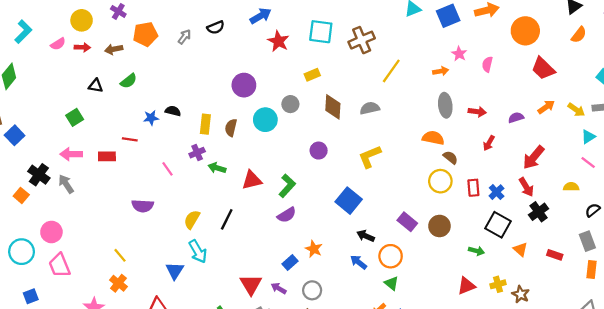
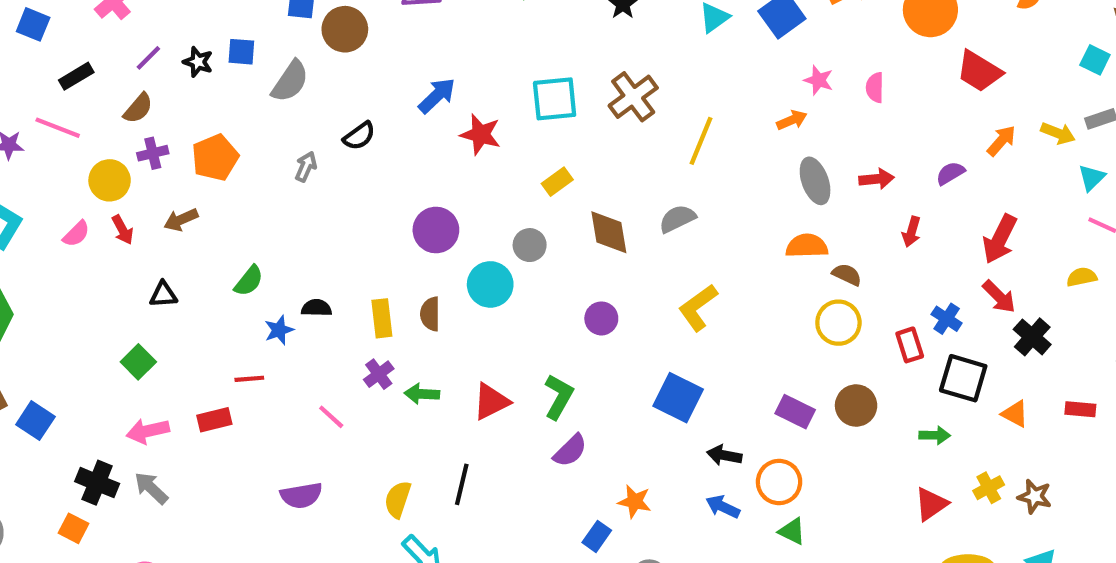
purple cross: (118, 11) -> (153, 153), moved, turned -32
orange pentagon: (145, 34) -> (215, 158), moved
red arrow: (82, 47) -> (123, 230), turned 72
green semicircle: (129, 81) -> (249, 281), moved
red rectangle: (473, 188) -> (910, 345), moved

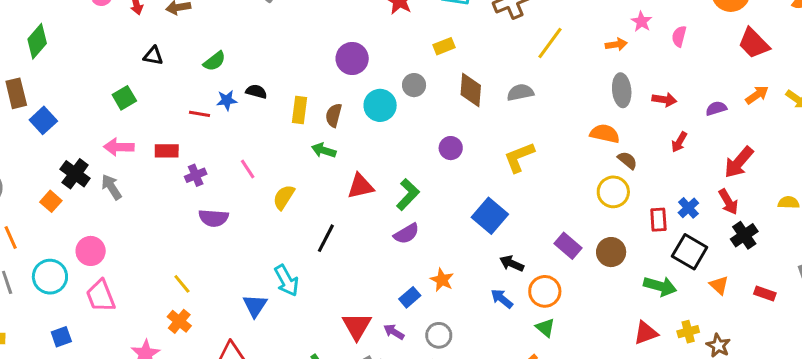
purple cross: (379, 374) -> (196, 175), moved
red line: (249, 379) -> (200, 114), moved
green arrow: (422, 394) -> (324, 150), moved
green arrow: (935, 435) -> (660, 286), size x1.5
yellow semicircle: (398, 499) -> (284, 197), moved

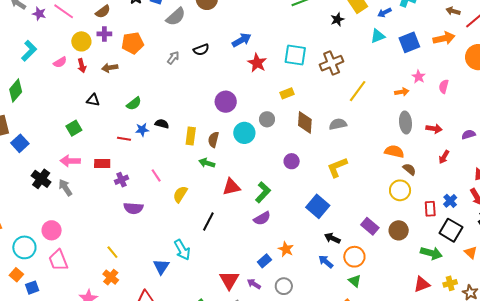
orange square: (51, 201) -> (16, 275), moved

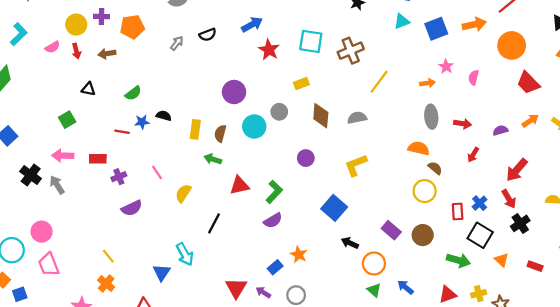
purple semicircle: (133, 208) -> (132, 208), turned -30
blue arrow: (326, 262) -> (405, 287), moved

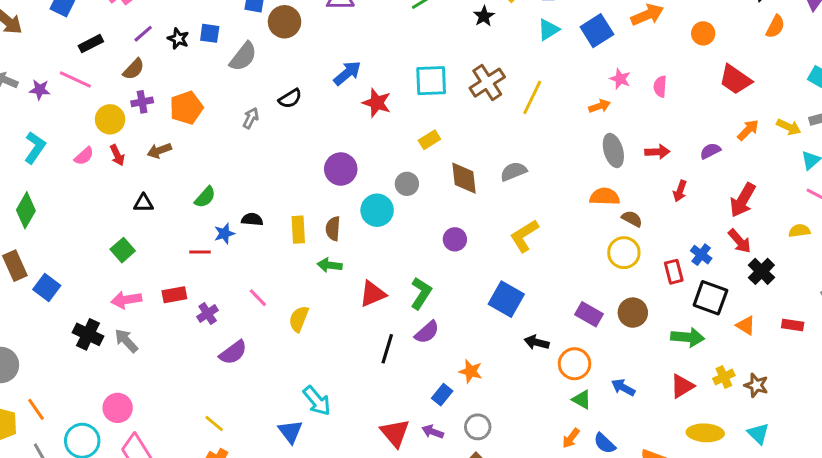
orange circle: (512, 45) -> (703, 33), size x0.6
yellow line: (379, 82) -> (532, 97), moved
black line: (214, 223) -> (387, 349), moved

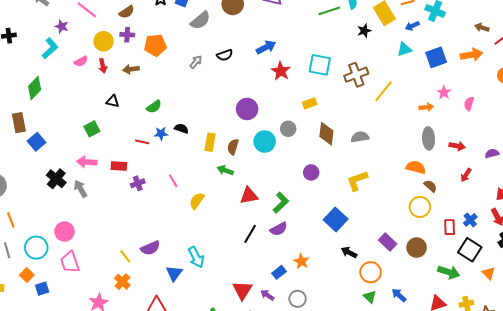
purple star: (40, 90) -> (62, 26), moved
purple semicircle: (233, 352) -> (150, 248), moved

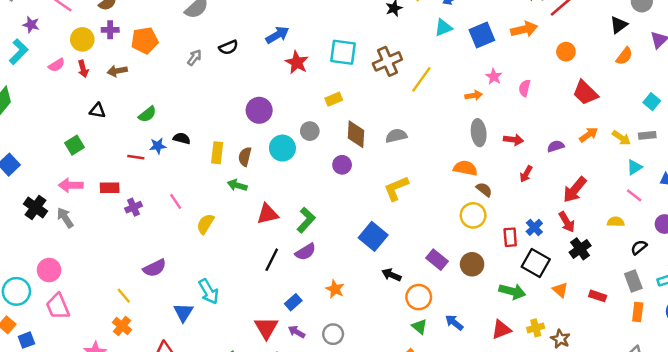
purple circle: (311, 172) -> (342, 165), moved
purple semicircle: (150, 248) -> (155, 268), moved
blue rectangle: (279, 272) -> (293, 302), moved

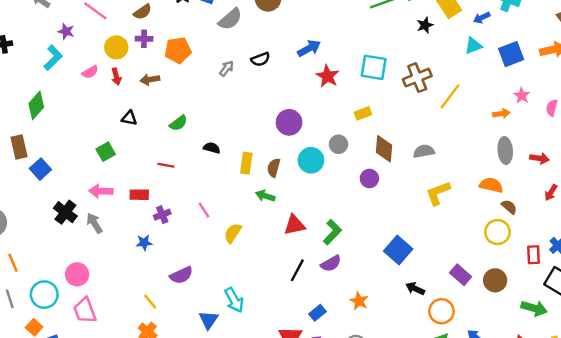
blue star: (158, 146) -> (144, 243), moved
yellow L-shape: (396, 188) -> (438, 193), moved

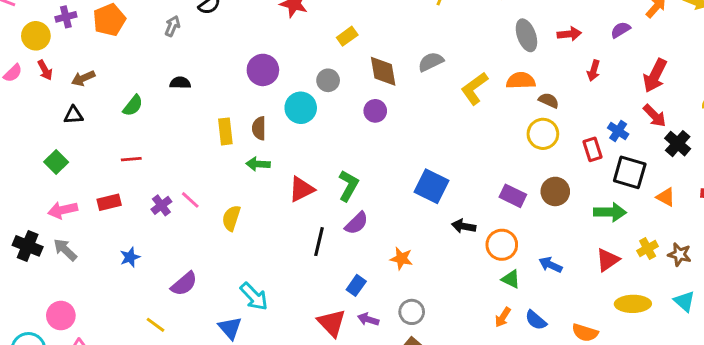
brown arrow: (150, 80) -> (83, 78), moved
black semicircle: (212, 148) -> (180, 83), moved
yellow L-shape: (438, 193) -> (474, 88), moved
purple cross: (162, 215) -> (161, 205), moved

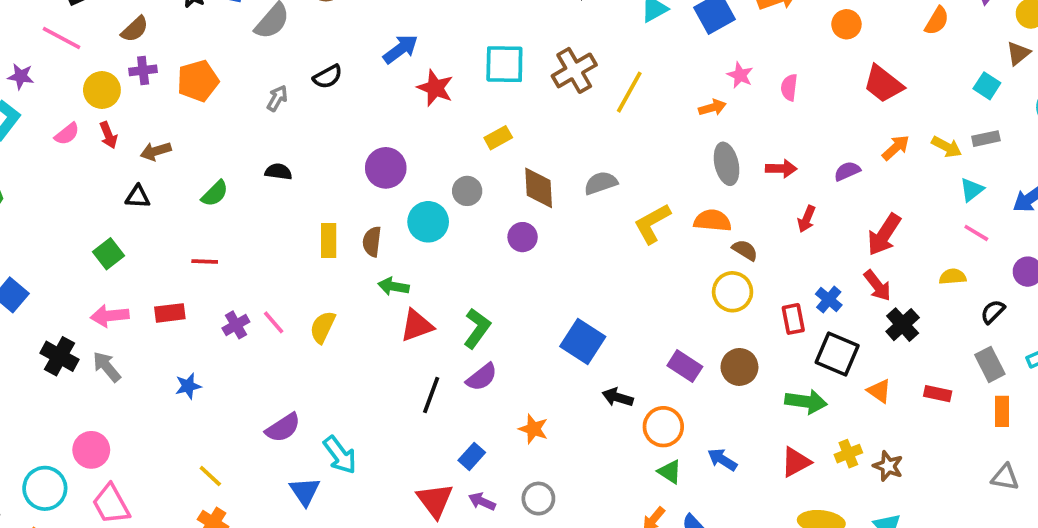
green arrow: (258, 164) -> (393, 286), moved
yellow semicircle: (231, 218) -> (323, 327), moved
purple semicircle: (184, 284) -> (283, 428), moved

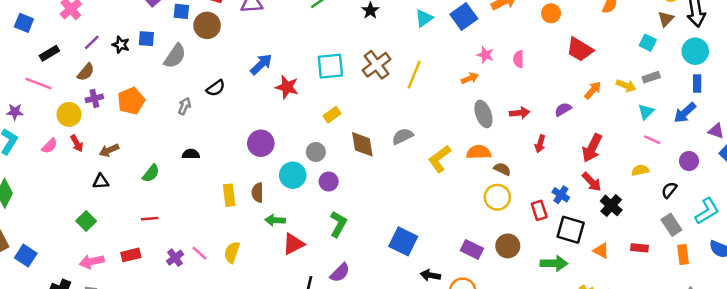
purple circle: (523, 237) -> (329, 182), moved
green L-shape: (477, 328) -> (338, 224), moved

